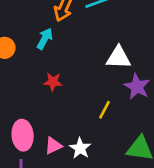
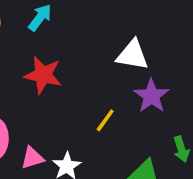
red star: (53, 82) -> (43, 75), size x1.5

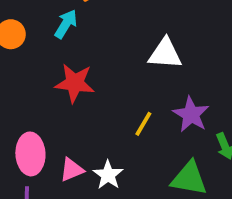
purple star: (151, 96) -> (191, 114), moved

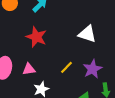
pink triangle: (72, 170) -> (29, 69), moved

